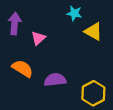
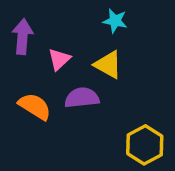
yellow triangle: (93, 31) -> (108, 65), moved
purple semicircle: (55, 80) -> (82, 98), moved

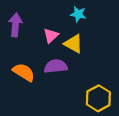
pink triangle: (59, 59) -> (51, 35), moved

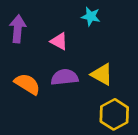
pink triangle: (51, 35) -> (59, 41), turned -49
yellow triangle: (73, 44) -> (102, 74), moved

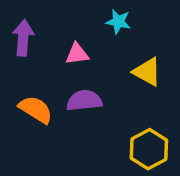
pink triangle: (59, 41) -> (77, 54), turned -36
yellow triangle: (102, 74) -> (147, 72), moved

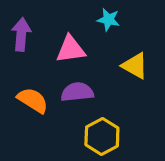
pink triangle: (77, 54) -> (71, 49), size x1.4
yellow hexagon: (149, 149) -> (102, 136), moved

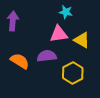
pink triangle: (71, 49) -> (59, 34), moved
yellow hexagon: (102, 136) -> (73, 73), moved

